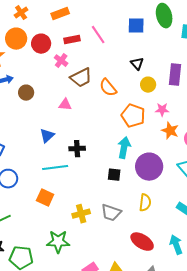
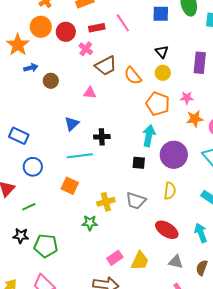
yellow circle: (148, 85) -> (163, 73), moved
orange star: (170, 131) -> (195, 119), turned -30
green star: (58, 242) -> (90, 223), moved, size x0.7

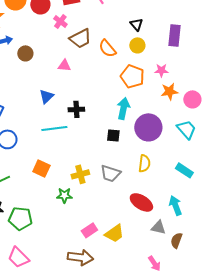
orange square: (70, 186) -> (41, 168), moved
yellow trapezoid: (140, 261) -> (114, 233), turned 30
gray triangle: (176, 262) -> (158, 227), moved

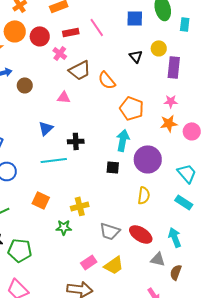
yellow circle: (137, 45) -> (159, 48), moved
pink star: (161, 70) -> (171, 101), moved
cyan trapezoid: (186, 129) -> (187, 173), moved
gray trapezoid: (110, 173) -> (110, 231), moved

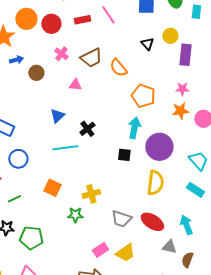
pink cross: (60, 53) -> (61, 54), moved
black cross: (76, 141) -> (87, 129), turned -35
yellow semicircle: (144, 195) -> (155, 183), size x1.4

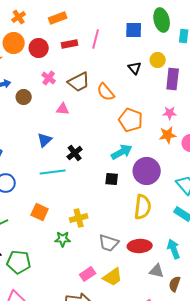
pink line: (108, 15) -> (96, 39), turned 48
cyan arrow: (134, 128) -> (122, 152), turned 50
red ellipse: (152, 222) -> (140, 246), turned -35

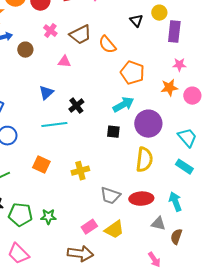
pink star: (170, 113) -> (179, 65), moved
green star: (63, 239) -> (48, 217), moved

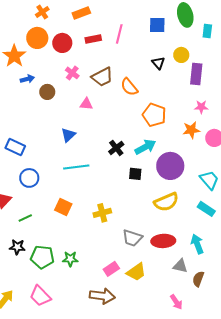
black cross: (76, 106) -> (116, 148), moved
yellow semicircle: (144, 160) -> (166, 202), turned 60

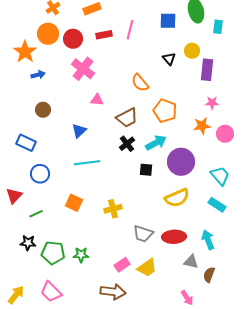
pink cross: (72, 73) -> (83, 69), size x1.6
brown trapezoid: (102, 77) -> (127, 118), moved
brown circle: (47, 92) -> (43, 110), moved

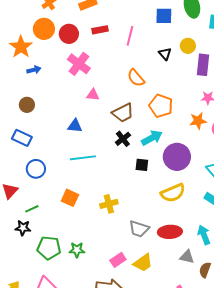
pink line: (130, 30) -> (130, 36), moved
brown circle: (43, 110) -> (27, 105), moved
blue triangle: (79, 131) -> (75, 126), turned 49
black star: (28, 243) -> (23, 228), moved

